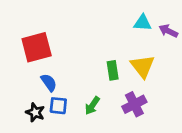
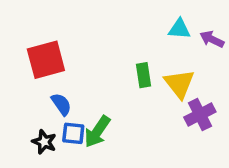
green rectangle: (113, 70) -> (143, 75), moved
purple cross: (134, 104) -> (200, 114), moved
green arrow: (92, 106) -> (97, 132), moved, size x1.4

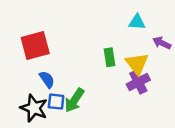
purple arrow: (212, 39) -> (162, 43), moved
purple cross: (200, 114) -> (138, 82), moved
black star: (44, 142) -> (34, 108), size x1.5

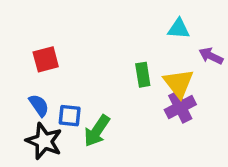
red square: (35, 46) -> (46, 59), size x0.7
blue semicircle: (47, 79) -> (39, 105), moved
blue square: (56, 102) -> (70, 116), moved

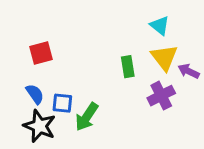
cyan triangle: (179, 29) -> (160, 26), turned 35
purple arrow: (211, 56) -> (189, 71), moved
yellow triangle: (179, 83) -> (164, 57), moved

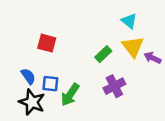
red square: (41, 53) -> (47, 43), moved, turned 30
green rectangle: (128, 67) -> (103, 54), turned 56
purple cross: (161, 96) -> (114, 86), moved

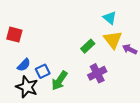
red square: (47, 43) -> (14, 35), moved
blue semicircle: (28, 76) -> (24, 65), turned 80
blue square: (50, 84) -> (43, 71), turned -32

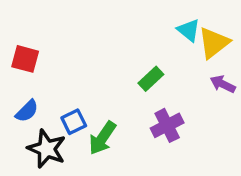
yellow triangle: (113, 40) -> (214, 43), moved, turned 30
blue semicircle: (24, 65) -> (27, 111), moved

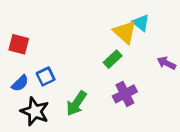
yellow triangle: (214, 43) -> (125, 32), moved, turned -40
blue square: (74, 122) -> (46, 77), moved

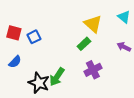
cyan triangle: (141, 23) -> (124, 17), moved
blue square: (46, 77) -> (34, 37), moved
black star: (35, 111) -> (39, 83), moved

